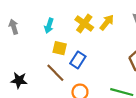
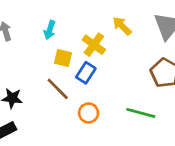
yellow arrow: (107, 22) -> (122, 26), turned -84
yellow cross: (84, 24) -> (94, 45), moved

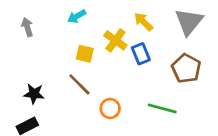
cyan arrow: (50, 30) -> (77, 16), moved, turned 42
blue rectangle: (86, 73) -> (141, 54), moved, turned -55

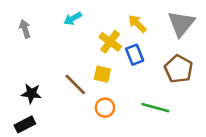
yellow square: (85, 54) -> (102, 74), moved

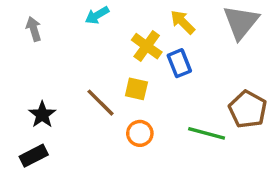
brown pentagon: (179, 69) -> (248, 109), moved
black star: (31, 93) -> (42, 115), turned 30

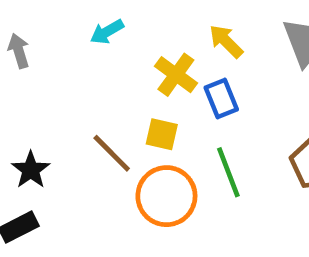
orange circle: (140, 133) -> (166, 196), size x1.6
green line: (207, 133) -> (228, 172), moved, turned 54

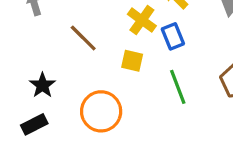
brown line: (112, 153) -> (83, 38), moved
orange circle: (166, 196) -> (101, 111), moved

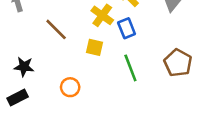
black star: (42, 85) -> (24, 67), turned -30
orange circle: (101, 111) -> (70, 87), size x0.6

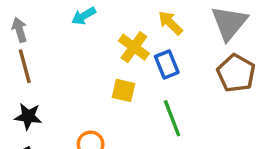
brown line: (56, 29) -> (25, 66), moved, turned 30
brown pentagon: (178, 63) -> (236, 73), moved

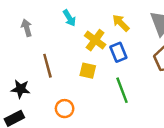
cyan arrow: (84, 16) -> (69, 18), moved, turned -91
gray arrow: (19, 30) -> (27, 28), moved
brown line: (25, 66) -> (47, 66), moved

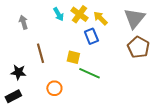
yellow cross: (95, 40) -> (79, 14), moved
blue rectangle: (118, 52) -> (91, 36), moved
green line: (122, 90) -> (89, 73), moved, turned -45

